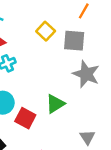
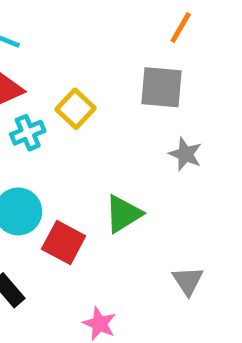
yellow square: (46, 31) -> (76, 109), moved
gray star: (86, 74) -> (185, 154), size x0.6

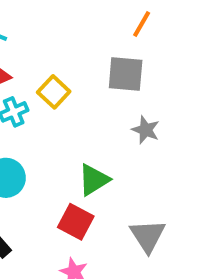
red square: (64, 243) -> (76, 222), moved
gray triangle: (188, 281) -> (148, 236), size x1.4

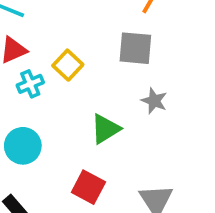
green triangle: (94, 180) -> (105, 129), moved

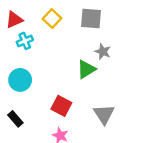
yellow square: (68, 65) -> (52, 18), moved
green triangle: (105, 129) -> (86, 69), moved

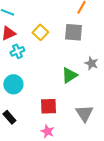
gray star: (103, 52) -> (91, 63), moved
red square: (61, 106) -> (48, 106), turned -30

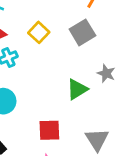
gray square: (73, 32) -> (82, 32), turned -36

